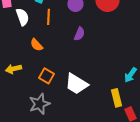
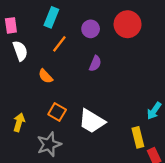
white semicircle: (22, 17) -> (20, 51), moved
orange line: (48, 17) -> (59, 44), turned 35
yellow arrow: (13, 69) -> (19, 122), moved, turned 119

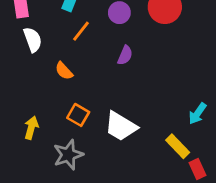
yellow rectangle: (138, 137) -> (178, 146), turned -30

